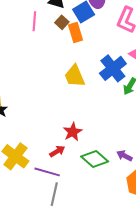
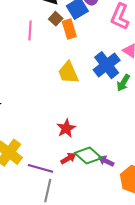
pink line: (34, 21) -> (30, 30), moved
red arrow: (57, 151) -> (68, 158), moved
purple arrow: (125, 156) -> (106, 161), moved

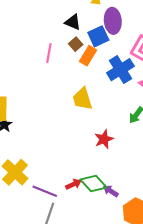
orange rectangle: (69, 29) -> (88, 56), turned 42
blue cross: (107, 65) -> (120, 70), moved
red star: (66, 128) -> (104, 139), moved

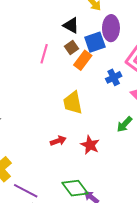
blue cross: (120, 70) -> (114, 77), size x0.6
red star: (104, 139) -> (90, 145), turned -30
red arrow: (73, 184) -> (58, 141), moved

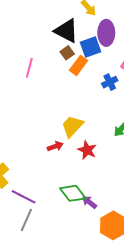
black triangle: (71, 25) -> (66, 31), size x1.5
pink line: (44, 54) -> (29, 68), moved
yellow trapezoid: (73, 103) -> (72, 126), moved, turned 55

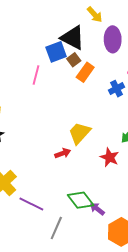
blue square: (90, 47) -> (56, 52), moved
red star: (87, 150) -> (109, 157), moved
gray line: (26, 220) -> (56, 228), moved

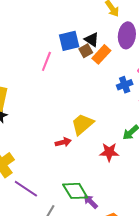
black triangle: (73, 38) -> (92, 40), moved, size x0.6
orange rectangle: (85, 72) -> (101, 54), moved
red star: (109, 157) -> (109, 152), turned -30

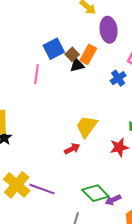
black triangle: (92, 40) -> (77, 65), moved, turned -35
purple line: (26, 189) -> (42, 189), moved
purple arrow: (91, 202) -> (113, 200), turned -56

